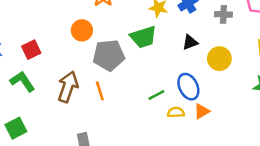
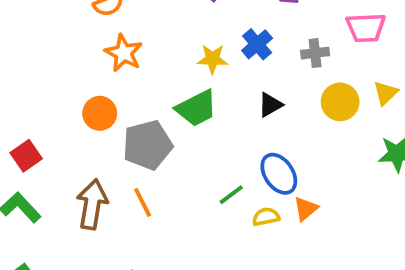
yellow circle: (219, 59) -> (340, 102), moved

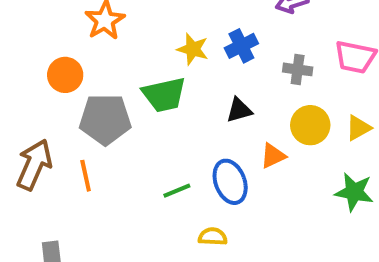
orange triangle: (306, 209) -> (273, 156), moved
yellow semicircle: (266, 217) -> (213, 237), moved

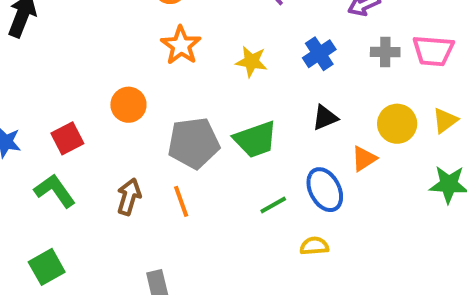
yellow star: (193, 49) -> (251, 61), moved
gray cross: (298, 69) -> (385, 52), moved
orange circle: (65, 75) -> (128, 105), moved
green trapezoid: (164, 95) -> (255, 139), moved
brown arrow: (34, 165) -> (129, 197), size x0.7

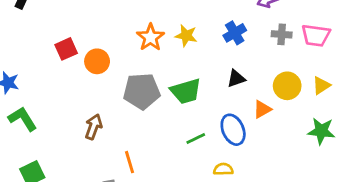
orange star: (181, 45) -> (150, 37), moved
red square: (67, 138) -> (66, 49), moved
green L-shape: (55, 191) -> (23, 119), moved
orange line: (181, 201) -> (129, 162), moved

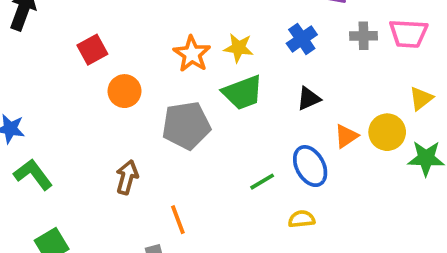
red square: (66, 49) -> (92, 50), moved
yellow circle: (287, 86) -> (387, 132), moved
green trapezoid: (186, 91) -> (243, 93), moved

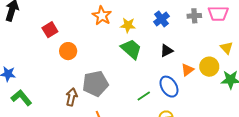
orange star: (192, 54) -> (102, 16), moved
green trapezoid: (243, 93) -> (131, 49), turned -115
yellow triangle: (421, 99) -> (227, 48), turned -32
gray pentagon: (186, 125) -> (95, 84), moved

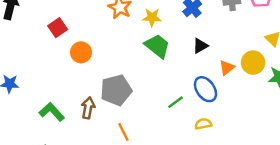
green L-shape: (21, 98) -> (52, 112), moved

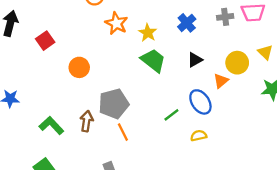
yellow star: (152, 17) -> (148, 33), turned 30
red square: (58, 28) -> (45, 41), moved
yellow circle: (253, 63) -> (237, 63), moved
orange line: (123, 132) -> (123, 132), moved

